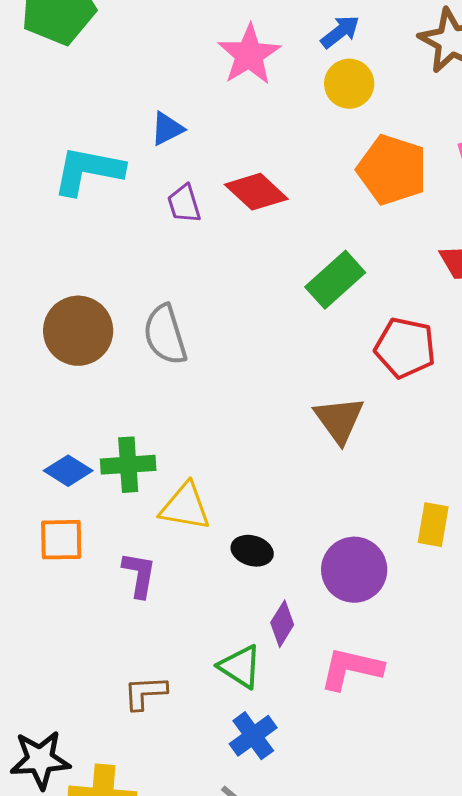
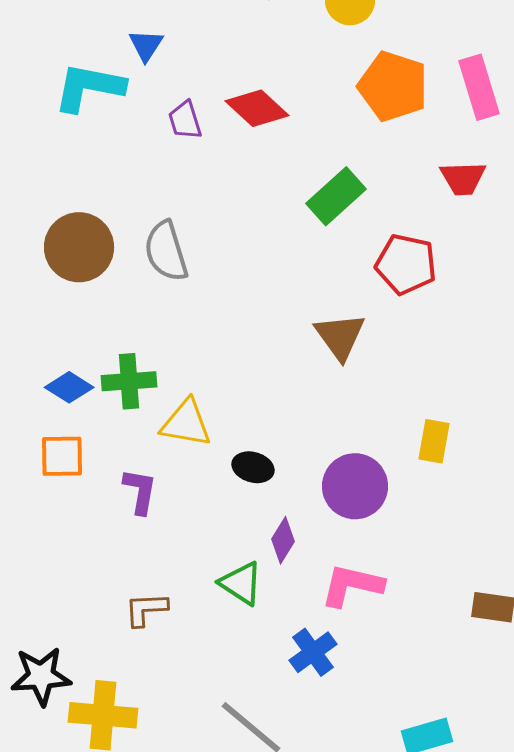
blue triangle: (167, 129) -> (146, 45), moved, turned -30
blue cross: (253, 736) -> (313, 652), moved

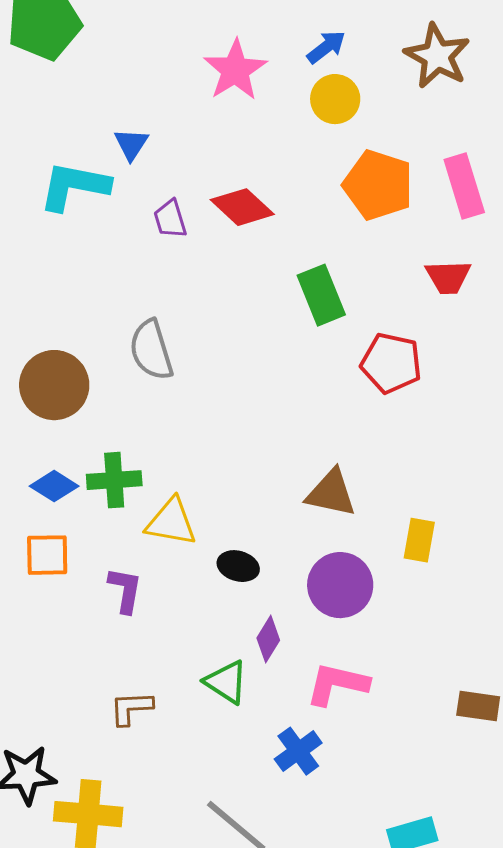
green rectangle: (336, 196) -> (321, 295), turned -70
brown circle: (79, 247) -> (54, 385), moved
brown triangle: (340, 336) -> (331, 493), moved, turned -42

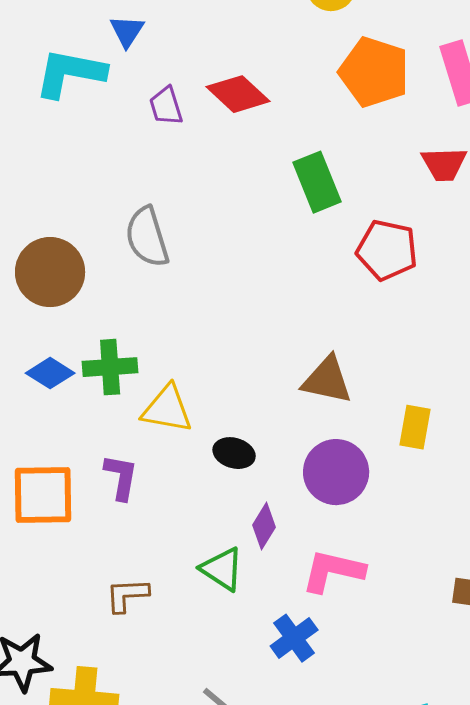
orange square: (47, 555) -> (43, 495), moved, size x1.4

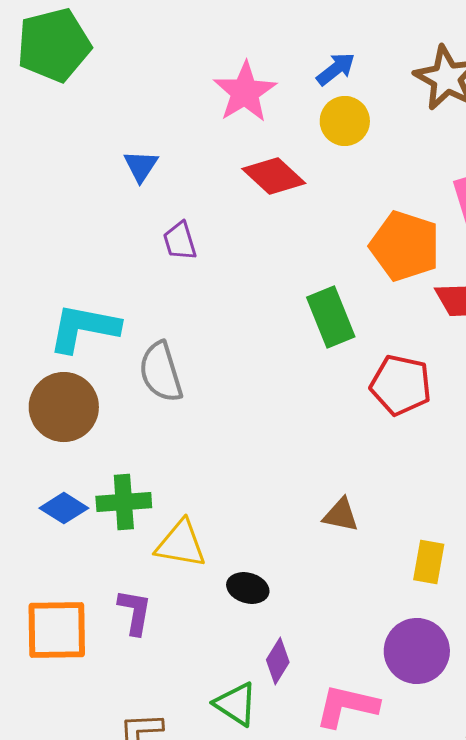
orange pentagon: (374, 72) -> (405, 246), moved
cyan L-shape: (70, 73) -> (84, 328), moved
red diamond: (238, 94) -> (274, 176), moved
brown triangle: (327, 380) -> (341, 515), size x0.7
purple circle: (336, 472) -> (417, 651), moved

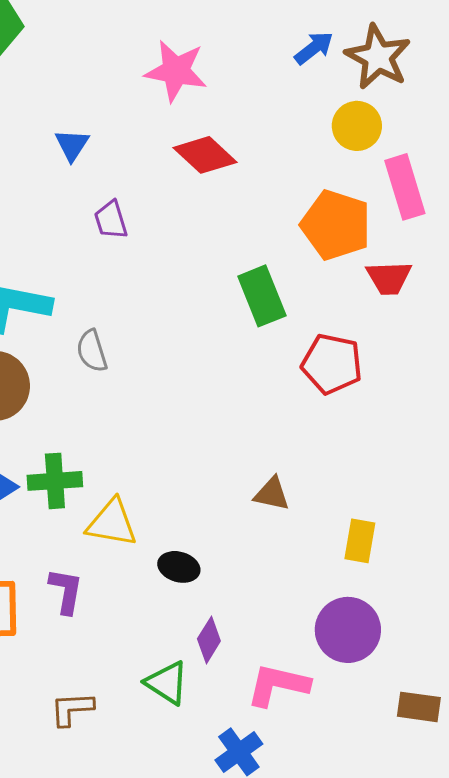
blue arrow: (336, 69) -> (314, 48), moved
pink star: (245, 92) -> (176, 71), turned -30
yellow circle: (345, 121) -> (357, 126), moved
gray semicircle: (161, 372) -> (92, 351), size x0.7

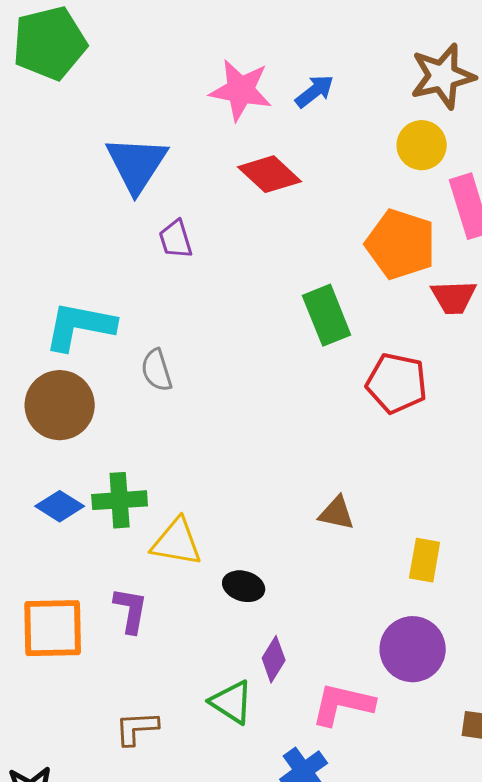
blue arrow: (314, 48) -> (315, 91), moved
brown star: (378, 57) -> (443, 76), turned 30
blue triangle: (72, 145) -> (137, 164), size x1.8

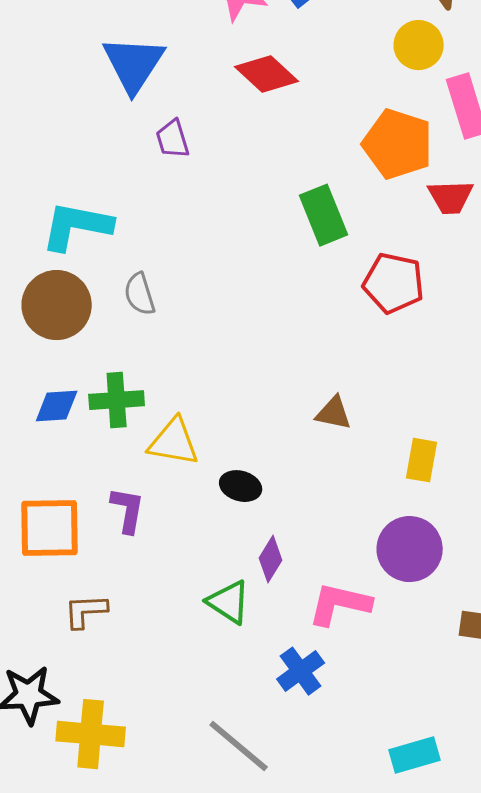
gray semicircle: (157, 370) -> (140, 294), moved
blue diamond: (60, 506) -> (57, 406), turned -36
brown L-shape: (137, 728) -> (86, 611), moved

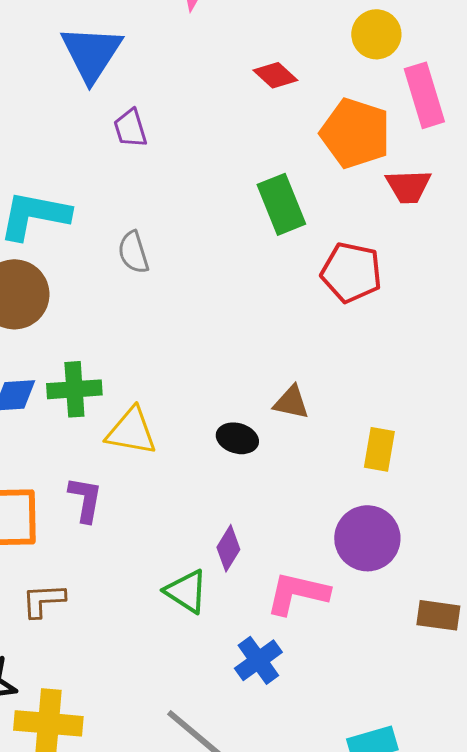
red diamond: (267, 74) -> (275, 75), moved, size x0.7
gray semicircle: (140, 294) -> (133, 252), moved
black ellipse: (241, 486) -> (237, 438), moved

